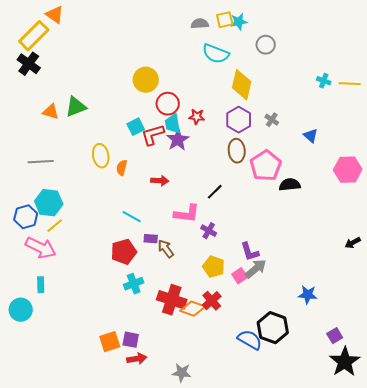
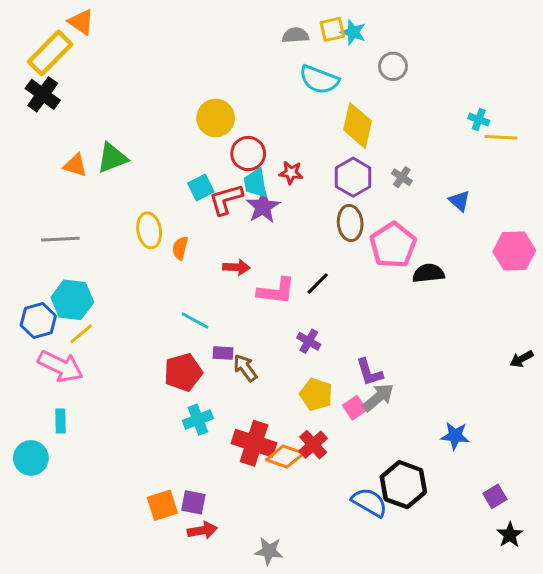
cyan star: (239, 22) -> (353, 32), turned 30
yellow line: (350, 84) -> (501, 137), moved
pink L-shape: (187, 214) -> (276, 291), moved
black star: (345, 362) -> (510, 535), size x0.6

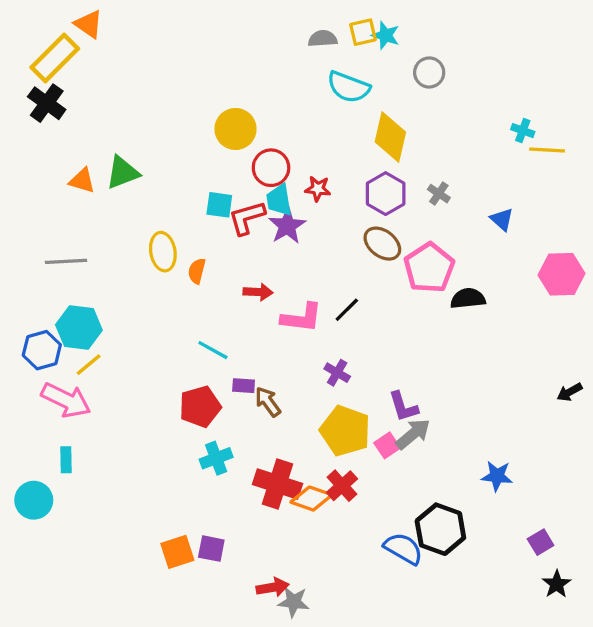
cyan square: (201, 187) -> (219, 205), turned 35
brown ellipse: (350, 223) -> (382, 244), turned -48
yellow pentagon: (316, 394) -> (345, 431), size x1.4
red arrow: (202, 530) -> (273, 587), moved

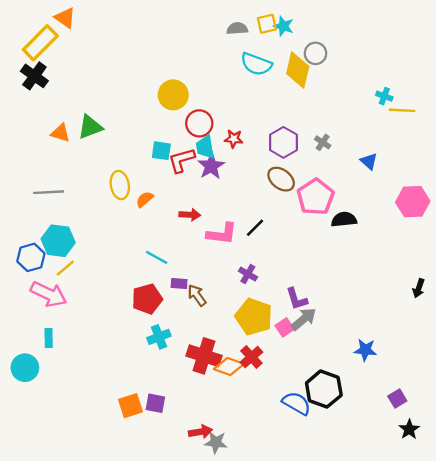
yellow diamond: (390, 137) -> (298, 70), moved
orange semicircle: (197, 271) -> (145, 199), turned 36
black arrow: (570, 392) -> (419, 288), turned -42

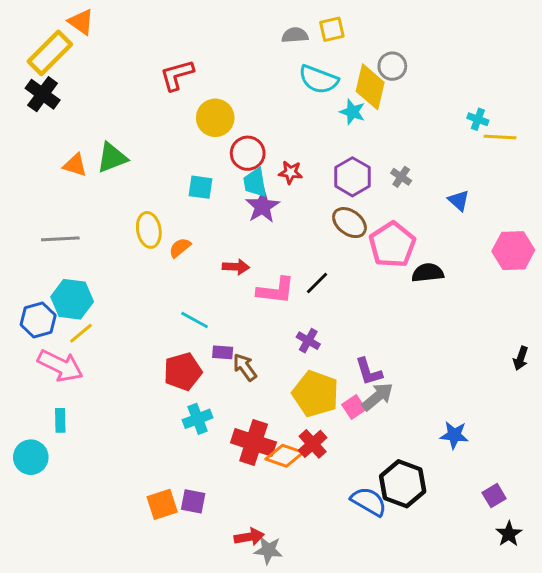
cyan star: (283, 26) -> (352, 112), moved
red L-shape: (181, 160) -> (177, 75), moved

